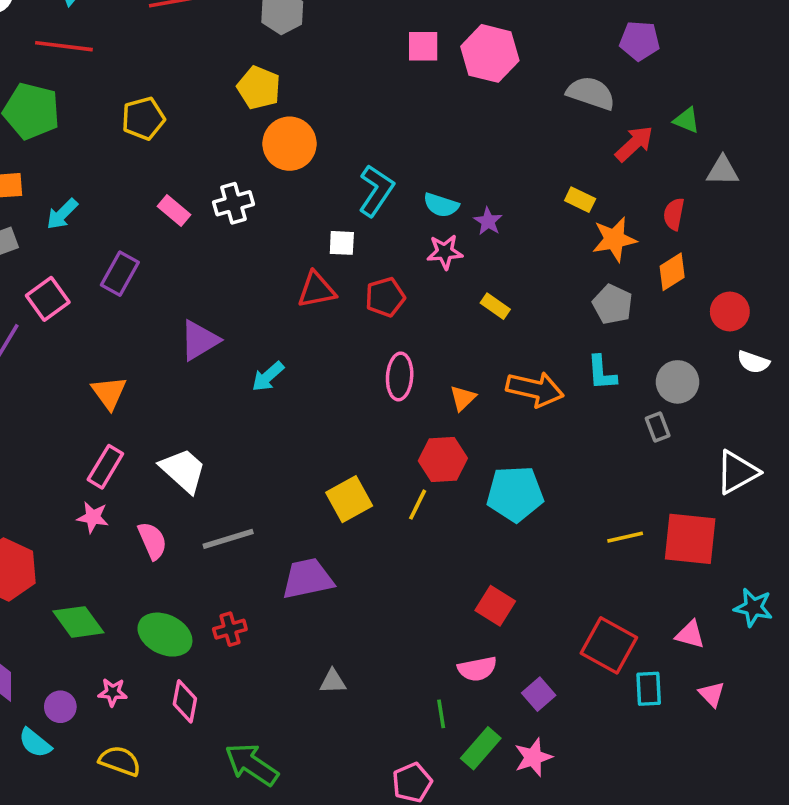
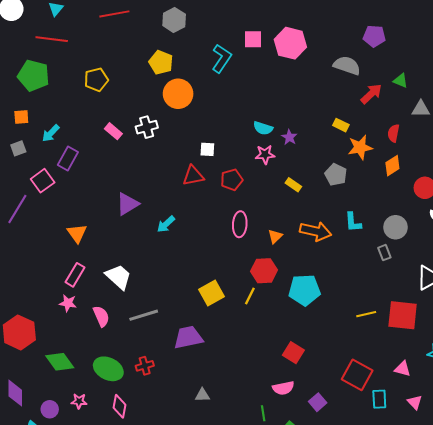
cyan L-shape: (376, 191) -> (222, 58), moved
purple rectangle: (120, 274) -> (68, 158), moved
gray pentagon: (613, 304) -> (336, 175), moved

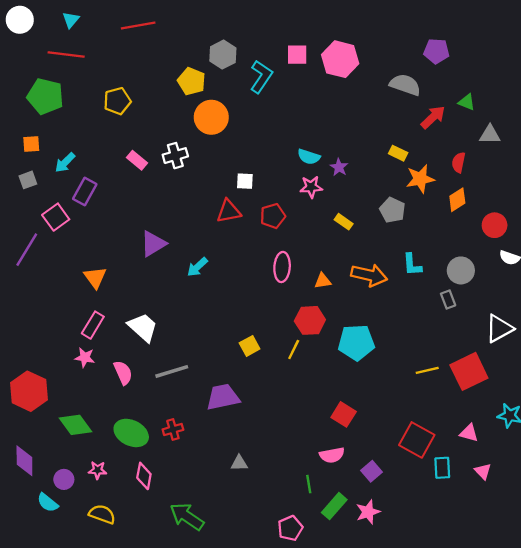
gray hexagon: (174, 20) -> (223, 55), moved
orange triangle: (275, 236) -> (323, 281), turned 35
yellow square: (211, 293) -> (250, 346), size x0.7
red square: (403, 315) -> (469, 371), turned -32

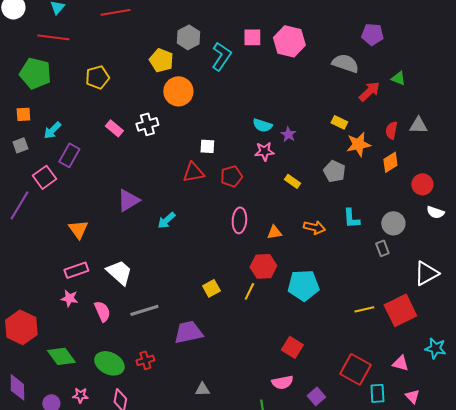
gray triangle: (490, 135) -> (418, 125), moved
orange arrow: (369, 275) -> (314, 227), size x0.7
pink rectangle: (93, 325) -> (76, 270), turned 40

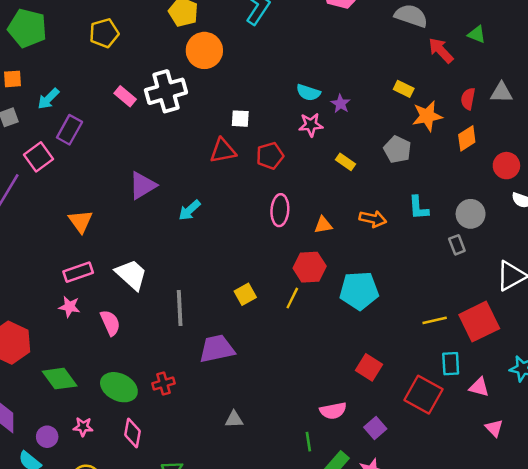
red arrow: (369, 91) -> (441, 50), turned -90
white cross: (147, 124) -> (166, 91), size x1.5
gray line: (144, 310) -> (180, 308), moved, turned -76
red square: (292, 347) -> (369, 367), moved
cyan rectangle: (377, 393) -> (451, 364), moved

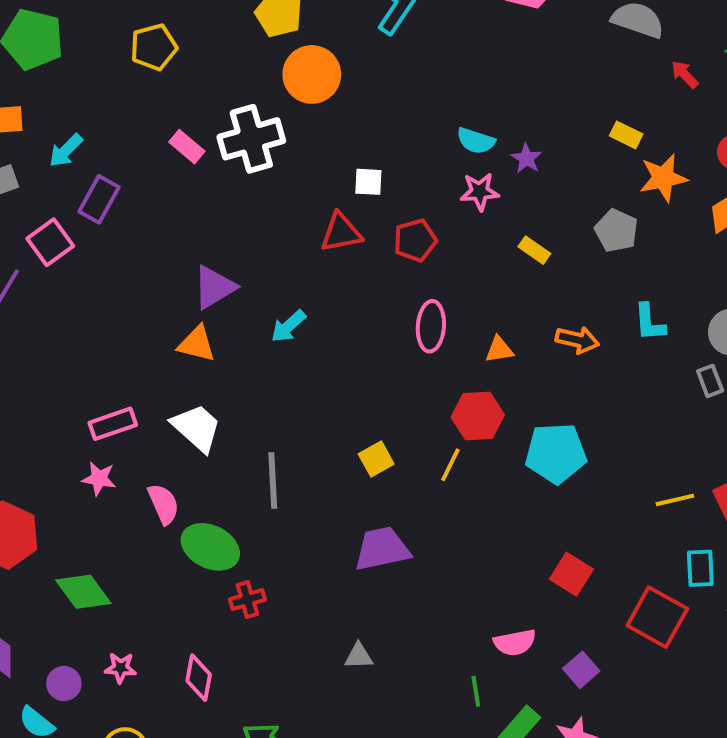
red arrow: (441, 50) -> (685, 74), size x0.7
orange triangle: (81, 221) -> (197, 344), moved, turned -40
purple trapezoid: (217, 349) -> (382, 549), moved
green ellipse: (119, 387) -> (210, 547), moved

